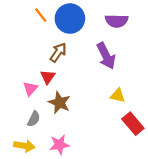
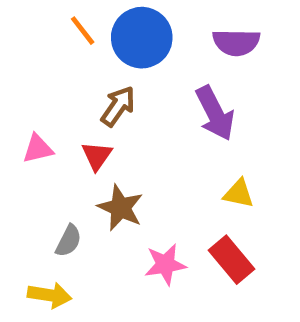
pink triangle: (30, 89) -> (38, 149), moved, turned 35
red rectangle: (133, 124) -> (232, 260), moved
pink star: (59, 145) -> (165, 264), moved

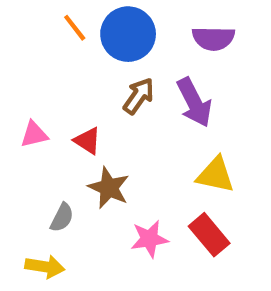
brown arrow: (118, 106) -> (139, 96), moved
red triangle: (97, 156) -> (87, 141), turned -32
yellow triangle: (239, 194) -> (216, 175), size x1.4

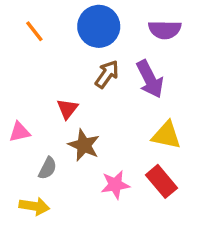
orange line: (75, 28) -> (34, 31), moved
pink triangle: (34, 134) -> (20, 132), moved
red triangle: (87, 141) -> (67, 109), turned 35

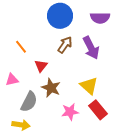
orange line: (34, 31) -> (21, 47), moved
yellow triangle: (166, 135) -> (89, 86), moved, turned 30
gray semicircle: (48, 168) -> (29, 102), size x1.5

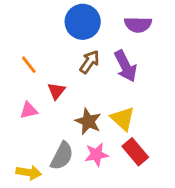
pink triangle: (12, 80) -> (29, 110), moved
brown star: (51, 88) -> (88, 121), moved
gray semicircle: (29, 102) -> (62, 156), moved

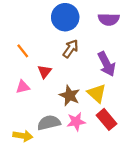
purple arrow: (126, 66) -> (107, 64), moved
gray semicircle: (62, 156) -> (49, 123), turned -130

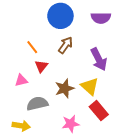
orange line: (23, 51) -> (32, 47), moved
brown star: (70, 96) -> (65, 88), turned 30
pink star: (76, 122) -> (71, 124), moved
gray semicircle: (49, 123) -> (37, 104), moved

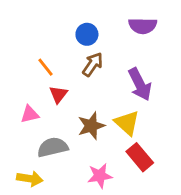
blue circle: (60, 16) -> (87, 34), moved, size x0.6

